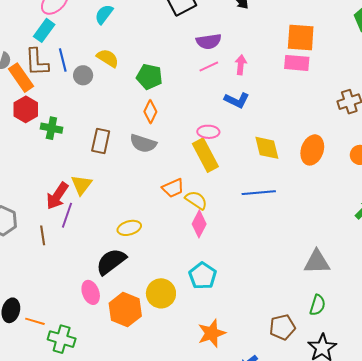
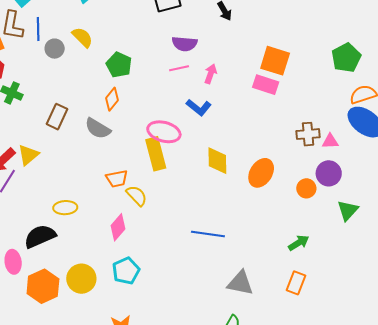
pink ellipse: (208, 132) -> (164, 132), size x1.5
blue line: (259, 193) -> (208, 234), moved
pink diamond: (199, 224) -> (118, 227), moved

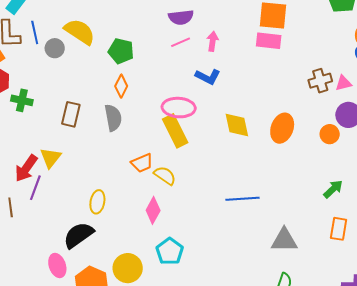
yellow semicircle: (82, 37) -> (80, 32), size x1.4
gray semicircle: (98, 128) -> (113, 118), turned -120
yellow ellipse: (65, 208) -> (97, 202), turned -65

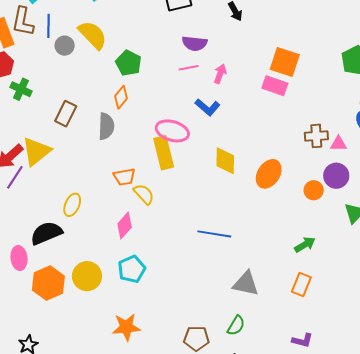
yellow triangle: (51, 158) -> (36, 151), size x1.4

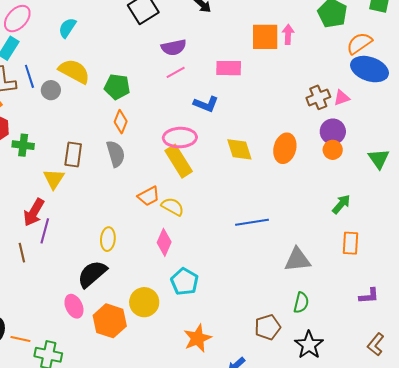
pink arrow: (220, 74) -> (288, 34), moved
pink rectangle: (275, 86) -> (229, 68), moved
yellow triangle: (36, 151) -> (54, 179), moved, size x0.7
purple circle: (336, 176) -> (333, 132), moved

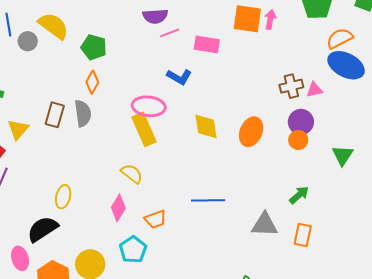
pink line: (176, 72) -> (170, 33), moved
brown rectangle: (73, 154) -> (55, 115), moved
orange trapezoid: (149, 196) -> (155, 219), moved
gray triangle: (297, 260) -> (265, 225), moved

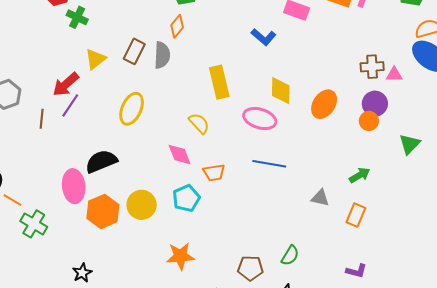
pink ellipse: (149, 106) -> (260, 119), moved
yellow ellipse: (63, 197) -> (132, 109), moved, size x1.4
pink diamond: (118, 208) -> (180, 155), turned -64
gray triangle: (265, 225) -> (320, 198), size x0.7
pink ellipse: (20, 258) -> (74, 186), size x1.4

